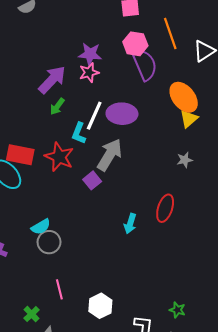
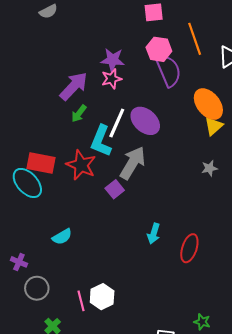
purple ellipse: (122, 114) -> (145, 121), turned 40
cyan L-shape: (79, 133) -> (101, 141), size x1.4
red ellipse: (165, 208) -> (189, 248), moved
gray circle: (49, 242) -> (37, 288), moved
white hexagon: (100, 306) -> (102, 297), moved

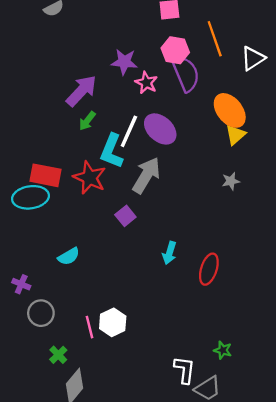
pink star: (112, 79) -> (146, 83), moved, turned -30
cyan ellipse: (27, 183) -> (31, 197), turned -56
purple square: (115, 189) -> (125, 216), moved

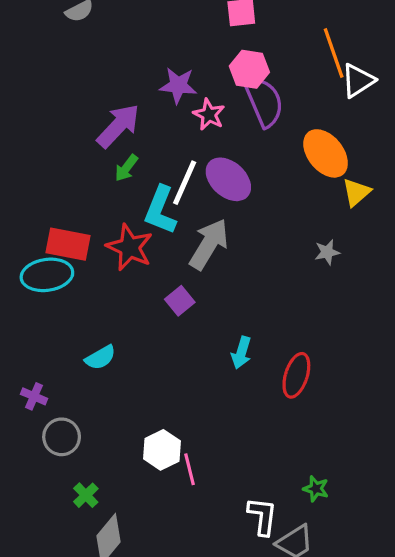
orange line: (215, 39) -> (334, 53), moved
yellow triangle: (235, 135) -> (356, 192), moved
pink line: (90, 327) -> (189, 469), moved

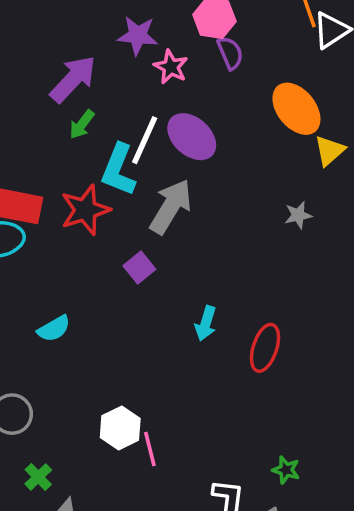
purple semicircle: (264, 102) -> (230, 53), size x0.6
red star: (130, 247) -> (85, 210), turned 30

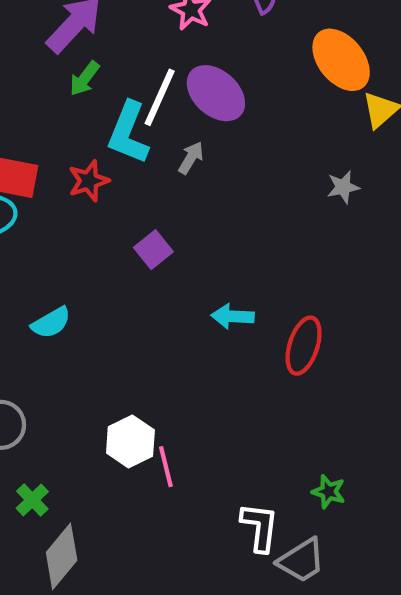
gray arrow: (171, 206) -> (191, 158), moved, size x0.5
red star: (85, 210) -> (89, 181), size x0.7
cyan arrow: (206, 323) -> (233, 316), turned 76

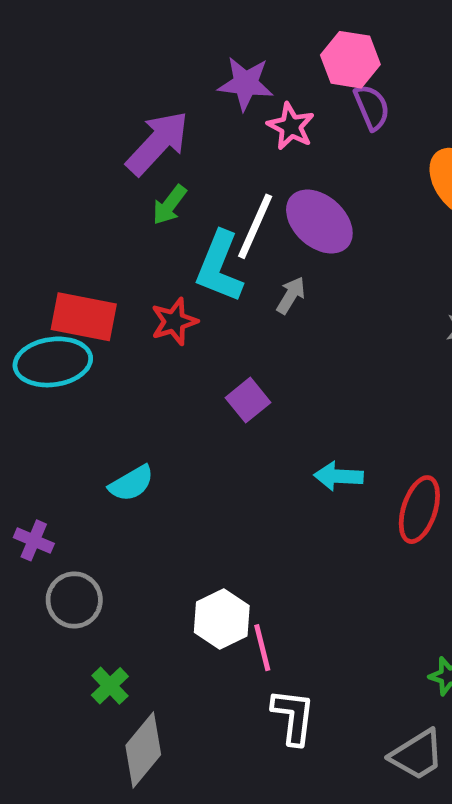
white L-shape: (260, 527) -> (293, 717), moved

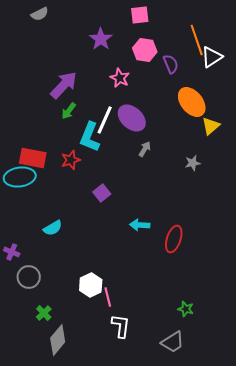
purple star: (246, 83) -> (101, 39), moved, turned 30
purple semicircle: (372, 107) -> (171, 64), moved
gray arrow: (291, 295) -> (145, 149), moved

